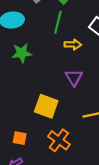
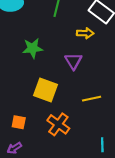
yellow arrow: (73, 44) -> (85, 33), moved
green star: (22, 53) -> (33, 48), moved

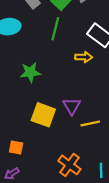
purple triangle: (73, 61) -> (72, 106), moved
orange cross: (58, 124) -> (69, 165), moved

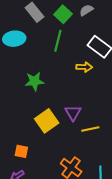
yellow square: (43, 115) -> (47, 121), turned 35

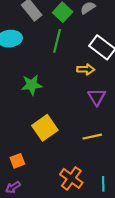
purple triangle: (73, 113) -> (97, 97), moved
orange square: (21, 151) -> (17, 161), turned -32

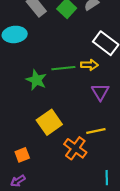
green line: (57, 41) -> (63, 68), moved, turned 70
green star: (32, 85) -> (36, 80), turned 30
orange cross: (71, 178) -> (75, 148), moved

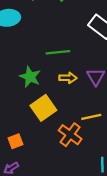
yellow arrow: (89, 65) -> (68, 78), moved
green star: (36, 80) -> (30, 77), moved

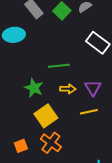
yellow line: (91, 117) -> (89, 112), moved
orange cross: (70, 135) -> (51, 143), moved

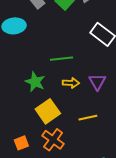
yellow line: (89, 112) -> (88, 118), moved

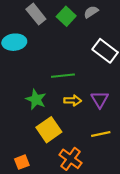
yellow line: (88, 118) -> (101, 134), moved
orange cross: (53, 140) -> (71, 159), moved

